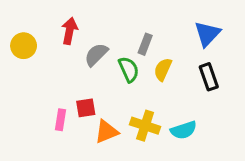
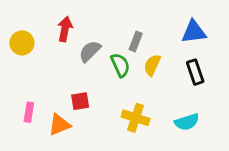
blue triangle: (207, 34) -> (194, 32), turned 40
pink rectangle: (61, 120) -> (29, 112), moved
cyan semicircle: (184, 130) -> (187, 122), moved
orange triangle: (107, 132) -> (59, 125), moved

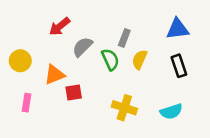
red arrow: (65, 29) -> (60, 26), turned -140
yellow circle: (22, 43) -> (20, 61), moved
orange triangle: (59, 125) -> (54, 75), moved

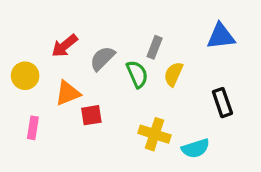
red arrow: (60, 26) -> (65, 46), moved
black rectangle: (179, 66) -> (222, 103), moved
cyan semicircle: (171, 112) -> (196, 148), moved

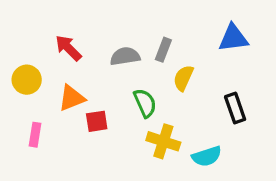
red arrow: (65, 46) -> (68, 48), turned 84
gray semicircle: (102, 58) -> (125, 56), moved, turned 36
green semicircle: (137, 74) -> (145, 103), moved

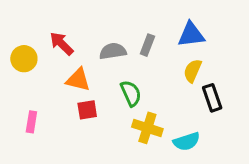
blue triangle: (233, 38) -> (191, 35), moved
yellow semicircle: (183, 78) -> (193, 71), moved
yellow circle: (27, 80) -> (24, 59), moved
orange triangle: (72, 98) -> (78, 80), moved, turned 36

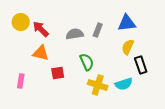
yellow circle: (24, 59) -> (21, 22), moved
orange triangle: (78, 80) -> (41, 53), moved
cyan semicircle: (187, 141) -> (124, 84), moved

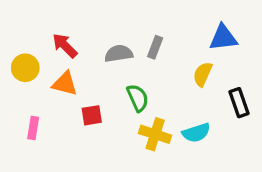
yellow circle: (21, 22) -> (25, 68), moved
blue triangle: (127, 23) -> (223, 38), moved
black rectangle: (141, 65) -> (239, 103), moved

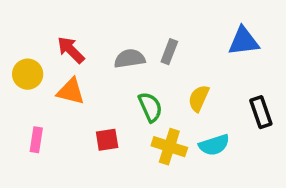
yellow semicircle: (203, 74) -> (199, 98), moved
red square: (92, 115) -> (107, 140), moved

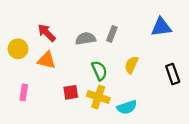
cyan semicircle: (214, 145) -> (127, 107), moved
yellow cross: (169, 147) -> (98, 97), moved

